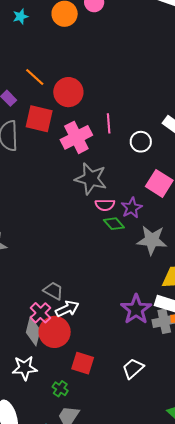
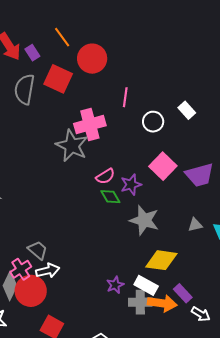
pink cross: (76, 137) -> (90, 125), moved
gray star: (91, 179) -> (72, 146), moved
pink semicircle: (105, 205) -> (105, 176), turned -42
purple star: (136, 309) -> (115, 285), size x0.6

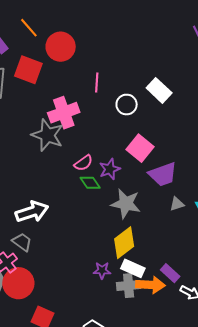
white rectangle: (187, 110) -> (159, 90), size x1.4
purple trapezoid: (200, 175) -> (163, 174), moved
yellow diamond: (161, 260) -> (124, 243), moved, turned -40
white arrow: (48, 271) -> (32, 212), moved, size x1.4
purple star: (115, 285) -> (102, 270), turned 30

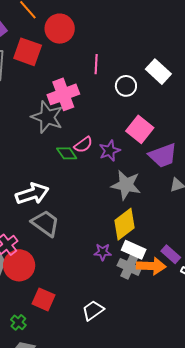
green diamond: (90, 183) -> (67, 153), moved
gray trapezoid: (22, 242) -> (45, 223), moved, size x1.4
gray cross: (129, 286) -> (129, 267), turned 30

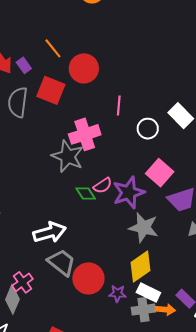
purple star: (110, 151) -> (129, 193), size x1.5
red circle: (19, 265) -> (88, 278), moved
orange arrow: (151, 266) -> (165, 310), size x0.7
gray cross: (129, 267) -> (143, 310), turned -35

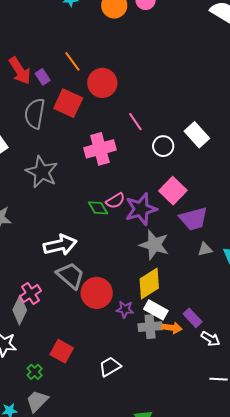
pink line: (119, 106) -> (135, 122), turned -42
gray star: (68, 156) -> (42, 172), moved

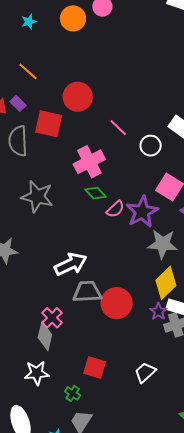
orange line: (72, 61) -> (28, 71), moved
green diamond: (98, 208) -> (95, 193), moved
gray trapezoid: (71, 276) -> (87, 292), turned -32
purple star: (125, 309) -> (158, 311), moved, turned -30

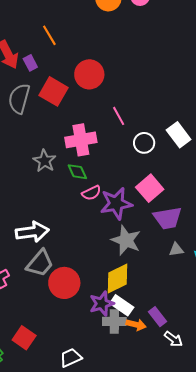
gray star: (37, 197) -> (44, 161), moved, size x0.7
gray trapezoid: (87, 292) -> (40, 263), turned 116
purple star: (158, 311) -> (102, 303), size x1.4

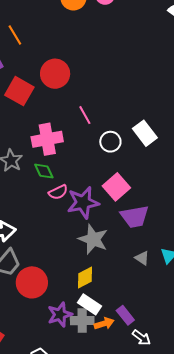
gray triangle: (176, 250) -> (142, 258), moved, turned 42
yellow diamond: (117, 278) -> (85, 278), size x0.7
purple star: (102, 303) -> (60, 314), moved
orange arrow: (136, 325) -> (104, 323), turned -30

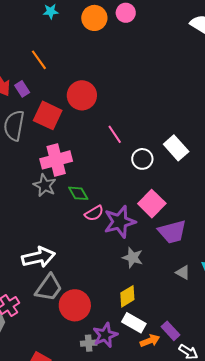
pink cross: (47, 139) -> (56, 160), moved
gray star: (93, 239) -> (133, 258), size x0.7
gray cross: (82, 321) -> (89, 343), moved, size x0.7

